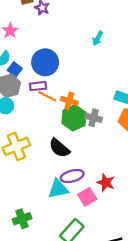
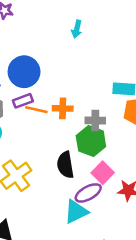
green hexagon: (74, 118) -> (91, 141), moved
black semicircle: (59, 148) -> (65, 165), turned 55
pink square: (87, 197) -> (103, 173), moved

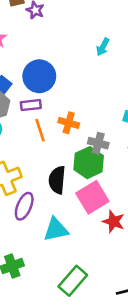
orange line: (36, 110) -> (40, 130), moved, turned 45
pink square: (103, 173) -> (92, 197), size x1.4
purple ellipse: (88, 193) -> (24, 206), moved, turned -52

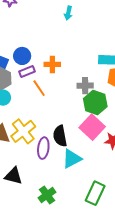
blue circle: (39, 76) -> (22, 56), moved, size x0.7
orange cross: (69, 123) -> (52, 64), moved
green hexagon: (89, 163) -> (95, 103), moved
black semicircle: (57, 180) -> (60, 136), moved

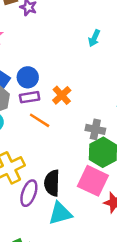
orange cross: (52, 64) -> (62, 95), turned 35
orange line: (39, 88) -> (40, 120), turned -36
pink square: (92, 127) -> (93, 181), turned -30

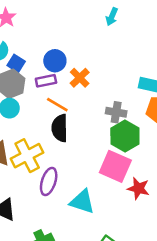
blue circle: (28, 77) -> (55, 61), moved
black semicircle: (52, 183) -> (60, 128), moved
cyan triangle: (60, 213) -> (82, 202), turned 35

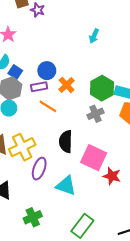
gray cross: (116, 112) -> (95, 114), turned -35
black semicircle: (60, 128) -> (66, 142), moved
green hexagon: (125, 136) -> (102, 88), moved

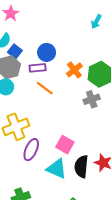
orange cross: (67, 85) -> (74, 70), moved
black semicircle: (66, 142) -> (81, 167), moved
pink square: (94, 158) -> (65, 145), moved, size x0.7

